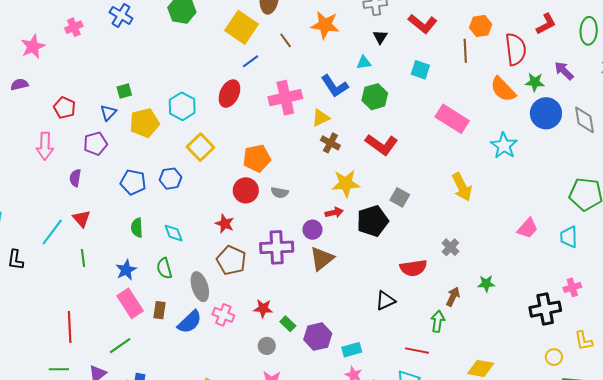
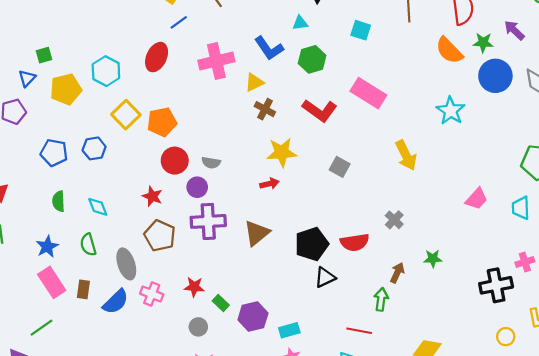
pink rectangle: (452, 119) -> (368, 93), moved
orange pentagon: (257, 158) -> (162, 122), moved
black pentagon: (373, 221) -> (312, 244), moved
purple circle: (312, 230) -> (197, 187), moved

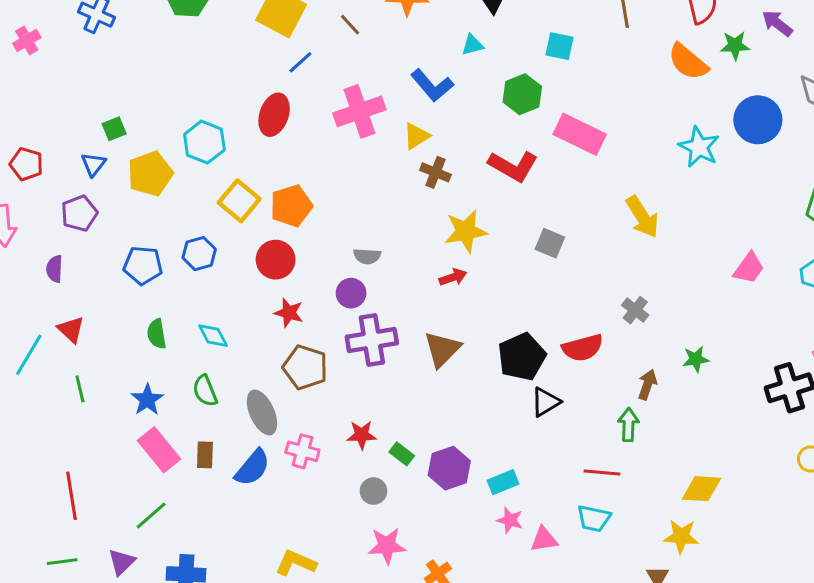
green hexagon: (312, 59) -> (522, 94), moved
blue circle: (495, 76) -> (758, 120), moved
red circle: (175, 161) -> (276, 260), moved

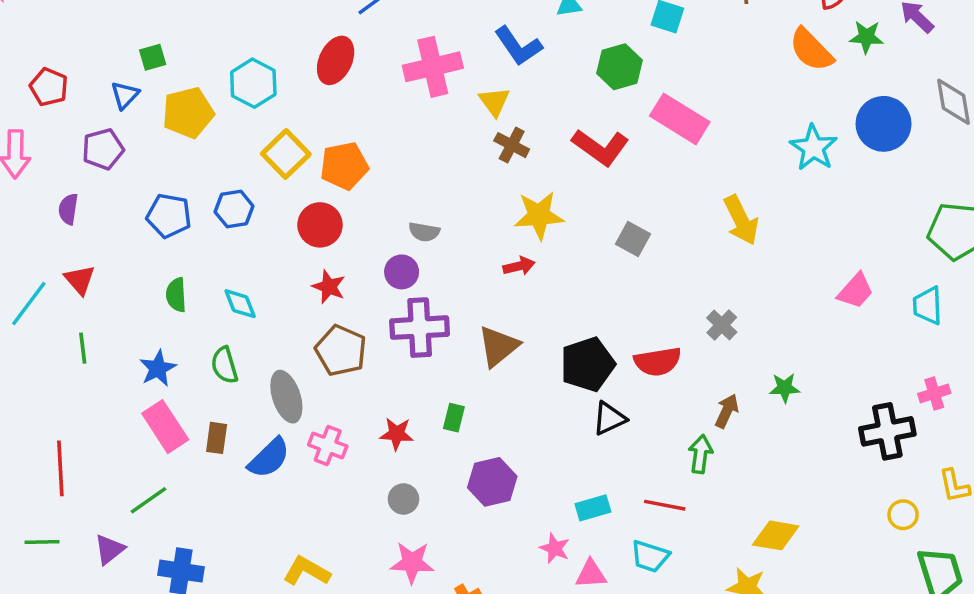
yellow triangle: (416, 136) -> (494, 102), turned -40
green rectangle: (402, 454) -> (454, 418), moved, turned 60
cyan rectangle: (503, 482) -> (593, 508), moved

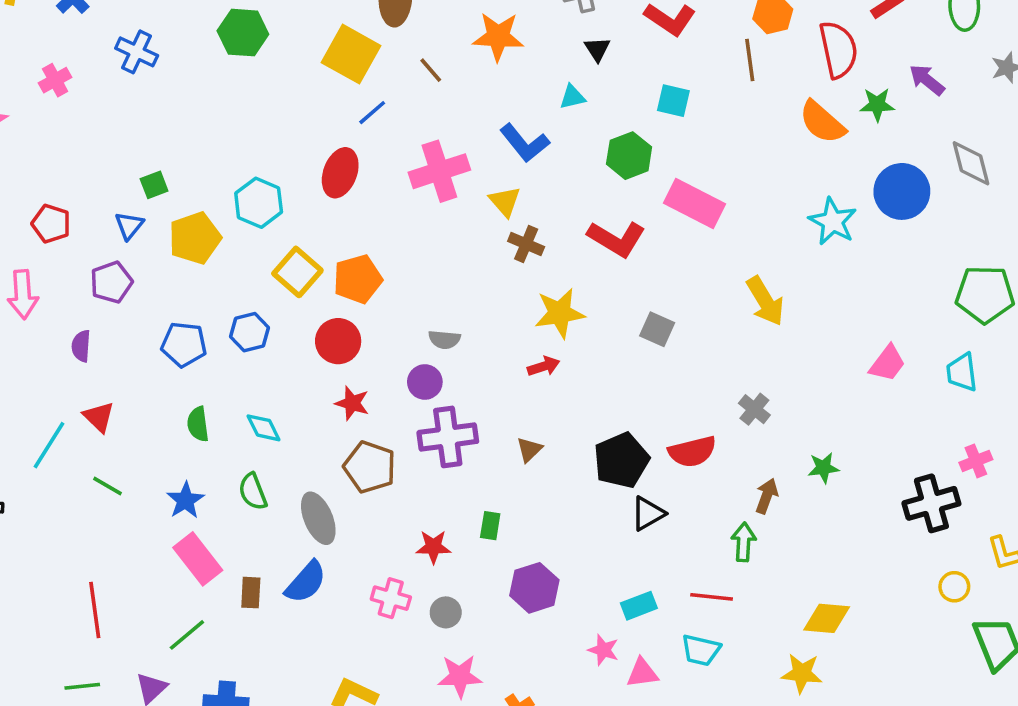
brown triangle: (498, 346) -> (529, 450), size x0.6
green line: (83, 348) -> (107, 486), turned -48
brown rectangle: (217, 438) -> (251, 593), moved
pink cross: (328, 445) -> (391, 598), moved

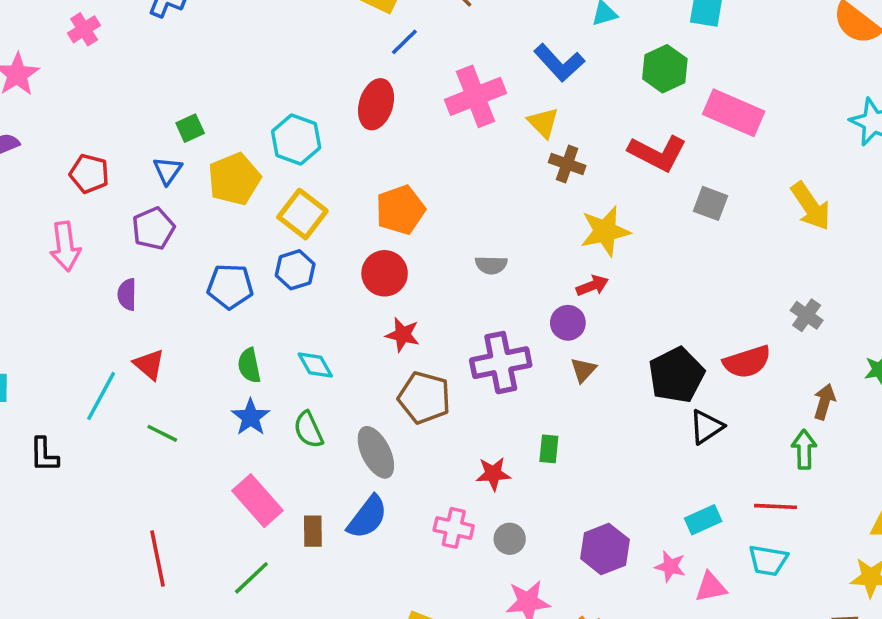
yellow square: (297, 272) -> (302, 214), moved
gray square: (657, 329) -> (711, 203), moved
purple circle: (425, 382) -> (568, 323), moved
blue star: (185, 500) -> (251, 417), moved
purple hexagon: (534, 588) -> (605, 549), moved

